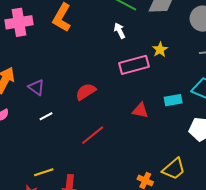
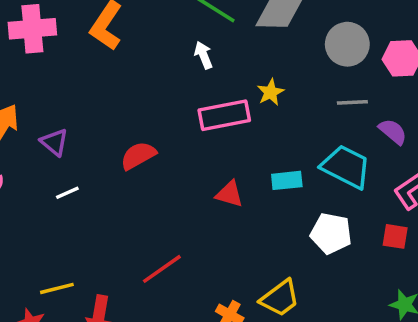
red line: (93, 135) -> (162, 269), moved

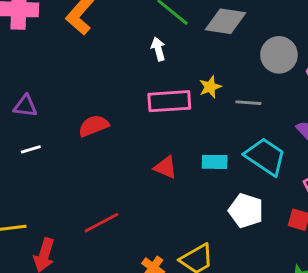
gray line: (352, 102) -> (248, 103), moved
purple triangle: (54, 142) -> (25, 106), turned -40

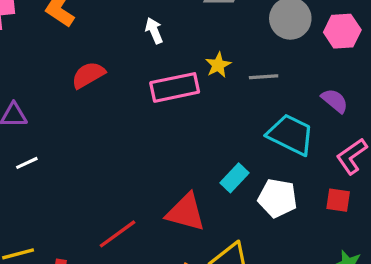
red semicircle: (94, 126) -> (88, 75), moved
cyan rectangle: (215, 162) -> (235, 178), moved, turned -40
red triangle: (165, 167) -> (186, 212), moved, size x1.5

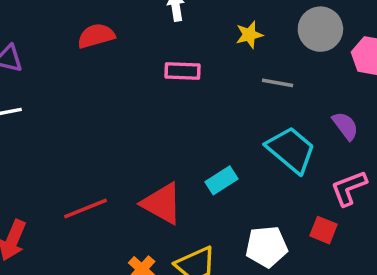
yellow star: (218, 65) -> (249, 35), moved
pink rectangle: (175, 87) -> (183, 71), size x0.7
white pentagon: (277, 198) -> (267, 247), moved, turned -30

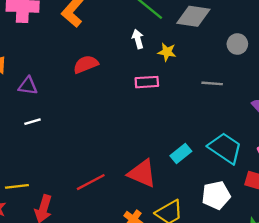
gray circle: (320, 29) -> (237, 44), size x0.7
yellow star: (249, 35) -> (167, 52), moved, turned 30
cyan trapezoid: (291, 150) -> (225, 148), moved

